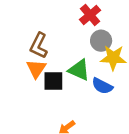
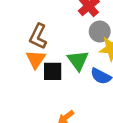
green triangle: (79, 70) -> (78, 60), turned 30

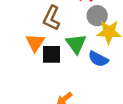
brown L-shape: (38, 36) -> (51, 18), moved

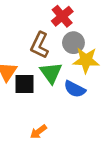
brown L-shape: (51, 18) -> (40, 45), moved

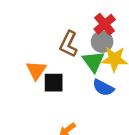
red cross: (62, 16) -> (105, 24), moved
green triangle: (51, 73) -> (93, 62), moved

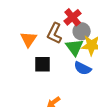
red cross: (105, 24) -> (73, 17), moved
orange triangle: (36, 70) -> (29, 39), moved

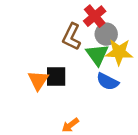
orange triangle: (29, 39) -> (38, 80), moved

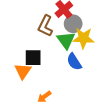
orange triangle: (38, 80) -> (23, 71), moved
blue semicircle: (107, 82) -> (74, 62), turned 30

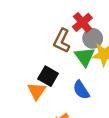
black square: (33, 58) -> (48, 76), turned 30
blue semicircle: (74, 62) -> (81, 90), moved

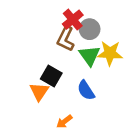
red cross: (82, 22) -> (73, 20), moved
gray circle: (93, 38) -> (90, 29), moved

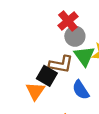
gray circle: (90, 29) -> (75, 36), moved
brown L-shape: (66, 39) -> (61, 64), moved, turned -105

